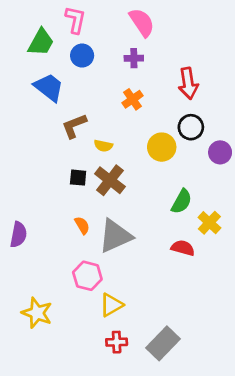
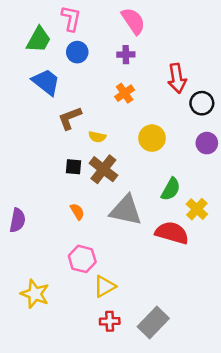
black circle: (191, 127) -> (202, 103), moved
gray triangle: (115, 236) -> (126, 210), moved, turned 36
red semicircle: (183, 248) -> (172, 233), size x1.5

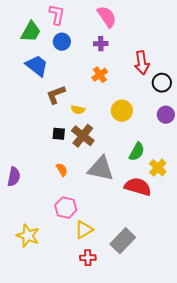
gray rectangle: (153, 322) -> (123, 241), moved

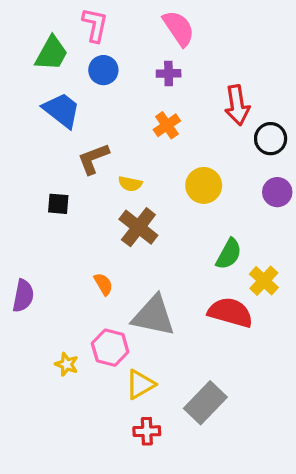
black square: (59, 134) -> (58, 204), moved
gray triangle: (101, 169) -> (154, 316), moved
yellow star: (28, 236) -> (67, 364), moved, size x0.6

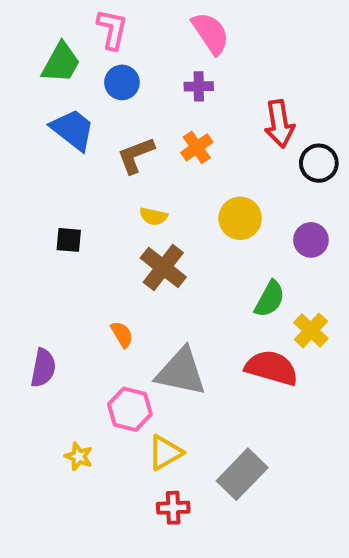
brown L-shape: (93, 159) -> (136, 155), moved
purple circle: (277, 192) -> (311, 240), moved
purple semicircle: (23, 296) -> (43, 368), moved
yellow star: (67, 364) -> (79, 456), moved

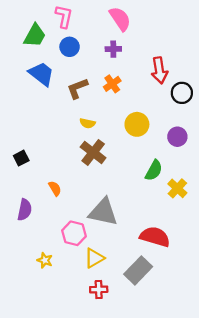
black square: (69, 240) -> (21, 158), moved, turned -32
orange semicircle: (122, 334) -> (55, 188), moved
red semicircle: (272, 368) -> (155, 237), moved

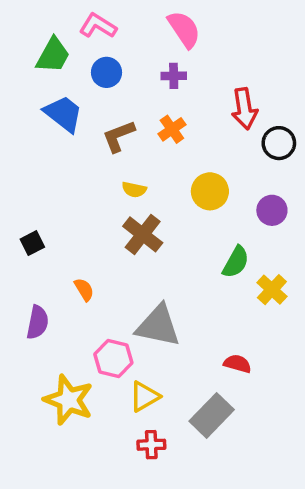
pink L-shape: (64, 16) -> (98, 26), turned -70
red semicircle: (155, 237) -> (237, 364), size x0.6
yellow star: (45, 260) -> (69, 400), size x2.0

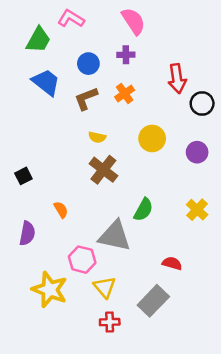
blue circle: (106, 72) -> (88, 64), moved
green semicircle: (236, 262) -> (143, 210), moved
yellow triangle: (144, 396) -> (105, 287), turned -40

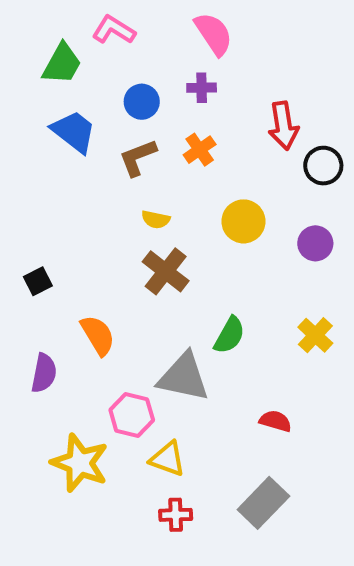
orange semicircle: (61, 210) -> (98, 335), size x1.5
yellow triangle: (105, 287) -> (168, 459), turned -30
gray rectangle: (153, 301) -> (263, 503), moved

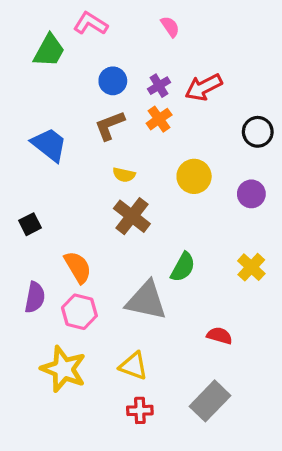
pink semicircle: (214, 34) -> (170, 27), size x0.6
purple cross: (202, 88) -> (159, 86), moved, turned -30
red arrow: (283, 126) -> (204, 87), moved, turned 72
blue trapezoid: (74, 132) -> (49, 145), moved
pink hexagon: (132, 415) -> (79, 312), moved

